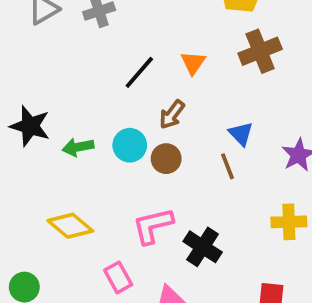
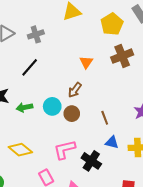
black line: (139, 72) -> (30, 67), moved
blue triangle: (241, 134) -> (112, 142), moved, turned -32

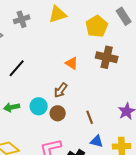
gray cross: (36, 34) -> (22, 19), moved
brown cross: (122, 56) -> (107, 57), turned 35
orange triangle: (86, 62) -> (72, 63), turned -32

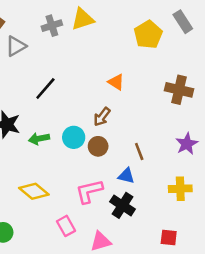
yellow triangle: (58, 14) -> (83, 19), moved
brown cross: (107, 57) -> (179, 90), moved
blue triangle: (97, 141) -> (126, 176), moved

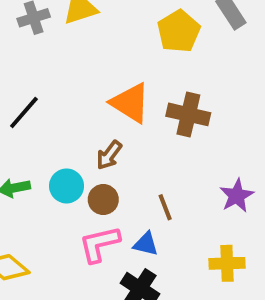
orange triangle: (116, 82) -> (130, 103), size x1.6
brown cross: (179, 90) -> (188, 114), moved
pink L-shape: (89, 191) -> (99, 244), moved

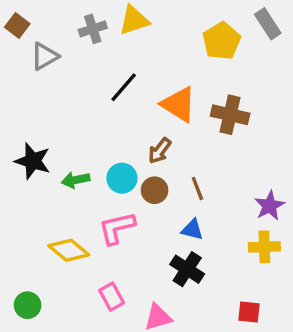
black line: (24, 113) -> (124, 87), moved
purple star: (237, 196) -> (270, 206), moved
brown line: (165, 207) -> (197, 188), moved
pink L-shape: (99, 244) -> (117, 228), moved

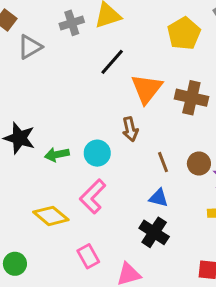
black line: (124, 87) -> (112, 62), moved
orange triangle: (179, 104) -> (147, 89), turned 36
brown arrow: (160, 151) -> (130, 129), turned -50
brown circle: (155, 190) -> (199, 164), moved
pink L-shape: (117, 228) -> (93, 196), turned -32

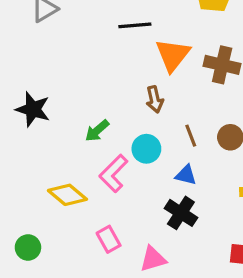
black line: (112, 62) -> (135, 25), turned 44
cyan circle: (97, 153) -> (146, 149), moved
green arrow: (57, 155) -> (97, 131), moved, turned -30

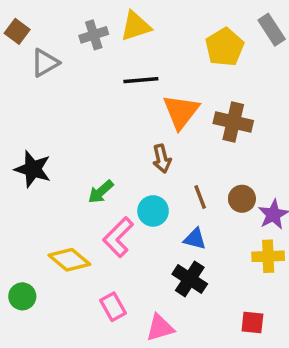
green circle: (28, 247) -> (22, 296), moved

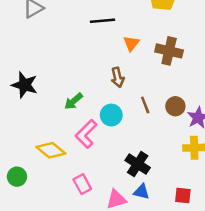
orange triangle: (181, 112) -> (131, 43), size x0.6
blue triangle: (195, 239) -> (141, 192), moved

